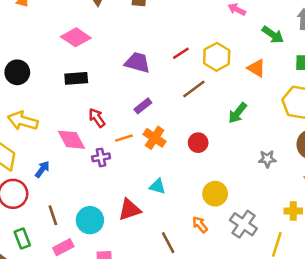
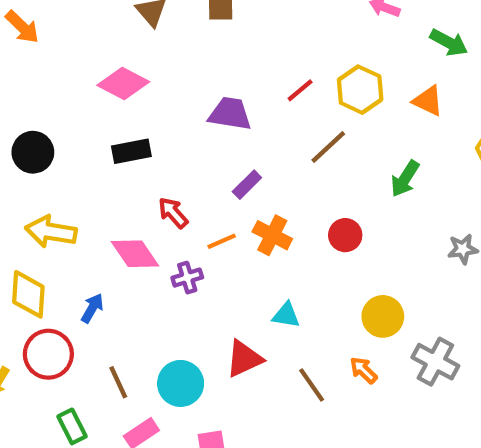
brown line: (168, 243) -> (312, 385), moved

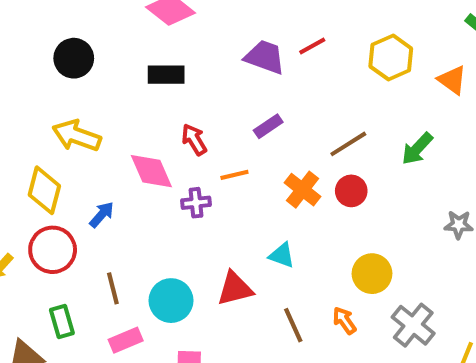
red line: (300, 90) -> (312, 46), moved
brown line: (328, 147) -> (348, 144), moved
orange cross: (272, 235) -> (303, 190), moved

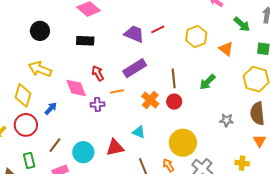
purple rectangle: (268, 126) -> (135, 68), size x1.6
brown line: (348, 144) -> (174, 78), turned -66
yellow circle: (372, 274) -> (183, 143), size x1.4
brown line: (113, 288) -> (55, 145), turned 49

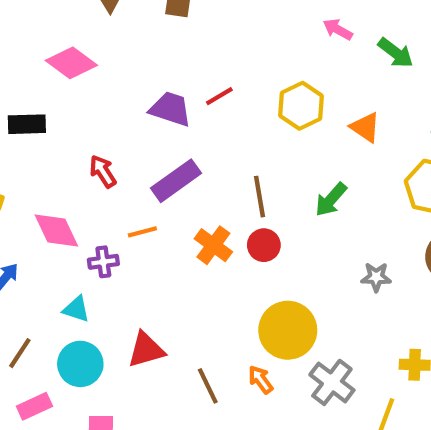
green arrow: (242, 24) -> (396, 53), moved
black rectangle: (85, 41) -> (27, 124), moved
red arrow: (98, 73) -> (103, 171), moved
cyan triangle: (139, 132) -> (76, 309), moved

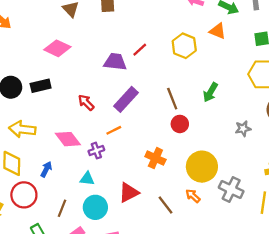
orange triangle: (365, 127) -> (218, 31), moved
orange cross: (213, 245) -> (155, 158), moved

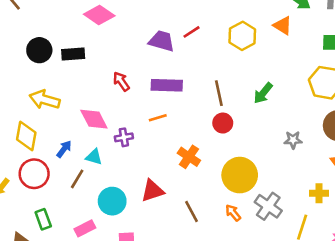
purple rectangle: (126, 99) -> (167, 85), turned 40
orange line: (114, 130) -> (158, 118), moved
cyan triangle: (87, 179) -> (94, 157), moved
orange arrow: (193, 196) -> (233, 213), moved
brown line: (62, 208) -> (77, 179), moved

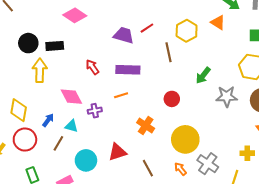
brown line: (219, 93) -> (168, 52), moved
yellow arrow: (45, 100) -> (40, 70), moved, turned 75
gray star: (293, 140) -> (227, 96), moved, size x1.5

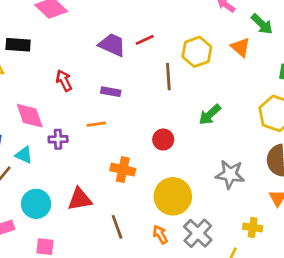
purple rectangle: (128, 70) -> (111, 92), size x0.6
gray star: (227, 96) -> (230, 174), moved
orange cross: (146, 125) -> (123, 170), turned -30

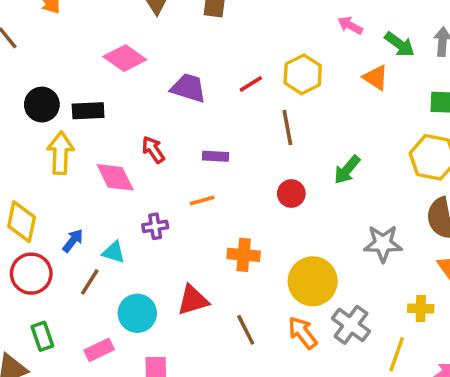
purple trapezoid: (112, 45) -> (188, 88), moved
yellow hexagon: (197, 52) -> (303, 74), moved
pink diamond: (30, 116) -> (115, 177), moved
red circle: (163, 140) -> (291, 194), moved
orange arrow: (160, 235) -> (303, 333), size x1.4

